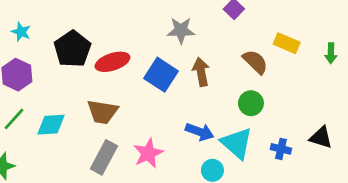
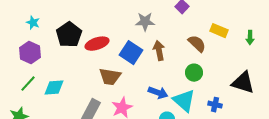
brown trapezoid: (102, 112) -> (110, 77), moved
black triangle: (321, 137) -> (243, 83), moved, size x1.4

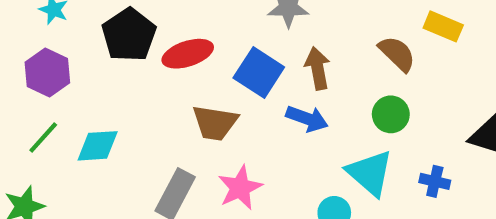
blue arrow: (158, 93) -> (307, 119), moved

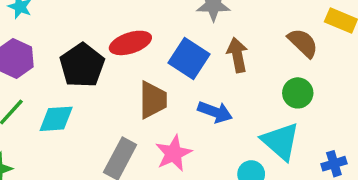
black pentagon: (129, 35) -> (82, 65), moved
blue arrow: (307, 119) -> (215, 112), moved
brown trapezoid: (215, 123) -> (153, 100), turned -99
blue cross: (435, 181) -> (334, 164), moved, turned -30

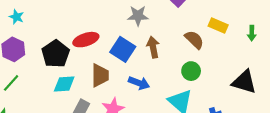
cyan diamond: (56, 119) -> (64, 84), moved

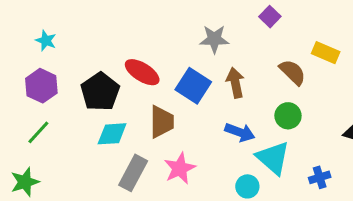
red ellipse: (86, 40) -> (142, 72), turned 50
blue arrow: (139, 83) -> (240, 132), moved

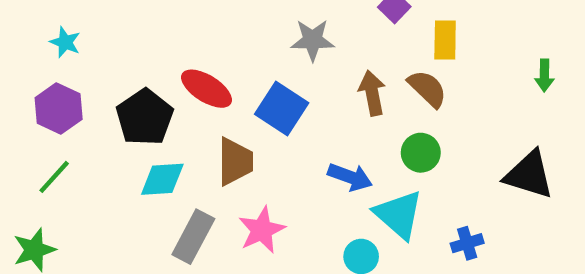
yellow rectangle: (326, 53) -> (445, 40), moved, turned 68
brown arrow: (235, 83) -> (372, 93), moved

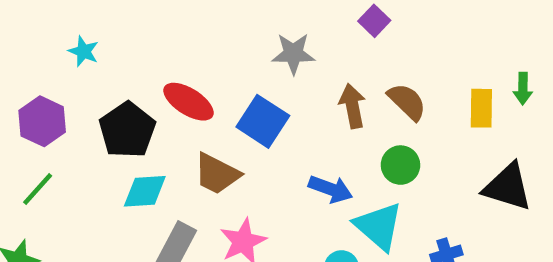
yellow rectangle: (445, 40) -> (481, 108), moved
cyan star: (65, 42) -> (84, 51), moved
brown trapezoid: (235, 162) -> (217, 174), turned 117

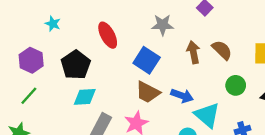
red ellipse: (188, 102) -> (108, 35), moved, turned 30
green circle: (400, 165) -> (236, 85), moved
brown trapezoid: (217, 174) -> (148, 92), moved

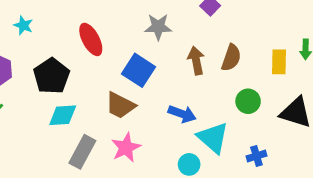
brown semicircle: (222, 50) -> (231, 58), turned 65
brown trapezoid: (148, 92) -> (120, 105), moved

